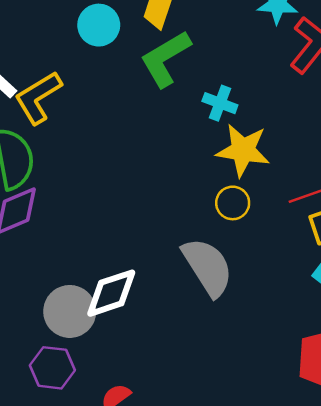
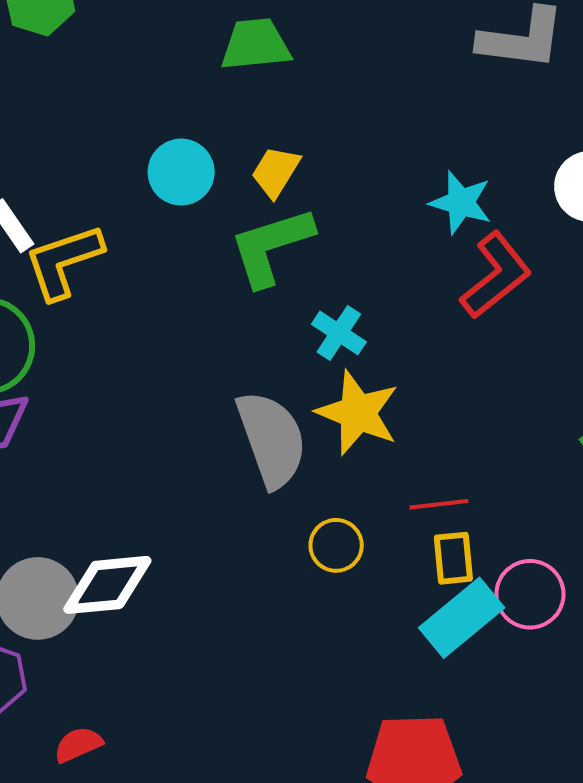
yellow circle: (233, 203) -> (336, 545), moved
gray semicircle: (208, 267) -> (272, 439), moved

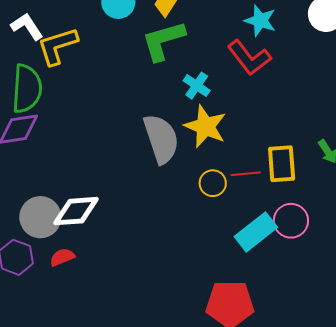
red L-shape: (496, 275) -> (249, 58), moved, turned 90
yellow circle: (336, 545) -> (213, 183), moved
yellow rectangle: (453, 558) -> (282, 164), moved, size x1.4
red semicircle: (78, 745) -> (62, 257), moved

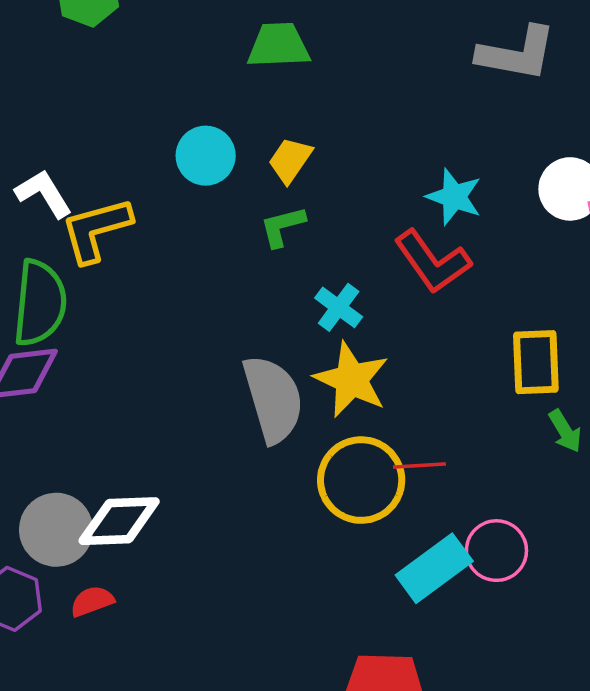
green L-shape: (163, 41) -> (282, 227), size x0.6
yellow rectangle: (282, 164) -> (536, 362), moved
yellow circle: (213, 183) -> (361, 480), size x1.8

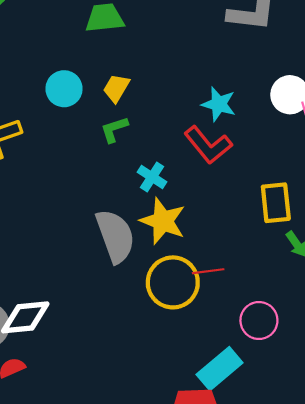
cyan rectangle: (434, 568) -> (220, 369), moved

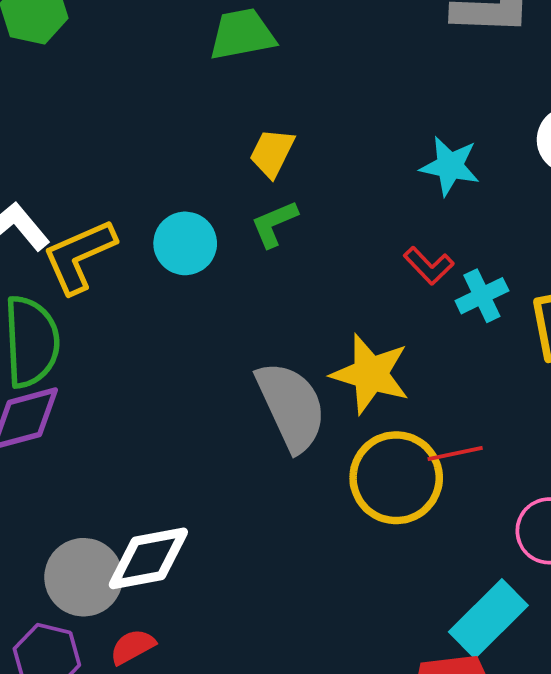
cyan circle: (64, 89) -> (185, 243), moved
red L-shape: (208, 145) -> (429, 266), moved, size x0.6
cyan cross: (152, 177) -> (482, 296), moved, turned 36

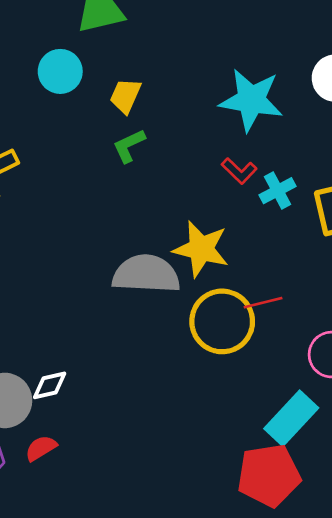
cyan star: (450, 166) -> (251, 100), size x1.5
cyan circle: (185, 243) -> (60, 71), moved
gray semicircle: (291, 406) -> (146, 274), turned -60
white diamond: (148, 558) -> (50, 385), size x0.6

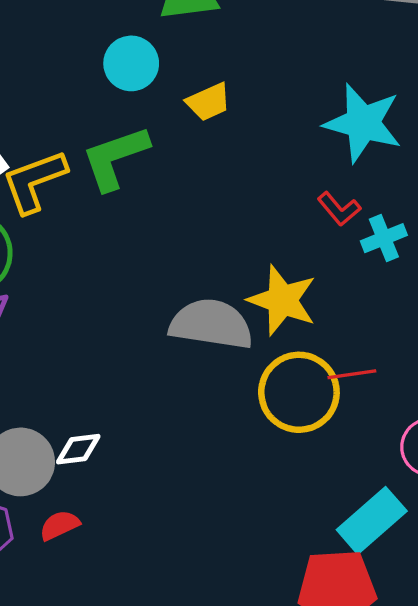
yellow trapezoid: (125, 96) -> (208, 102), turned -144
green L-shape: (129, 146) -> (115, 158), moved, size x1.6

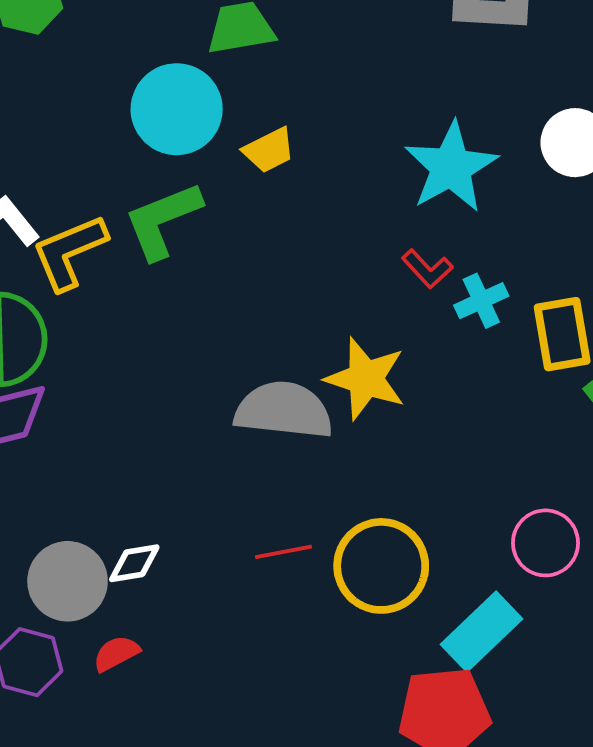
cyan circle: (131, 63) -> (177, 109), size x1.4
cyan star: (363, 123) -> (451, 167), turned 30
red line: (352, 374) -> (283, 552), moved
yellow circle: (299, 392) -> (381, 566), moved

